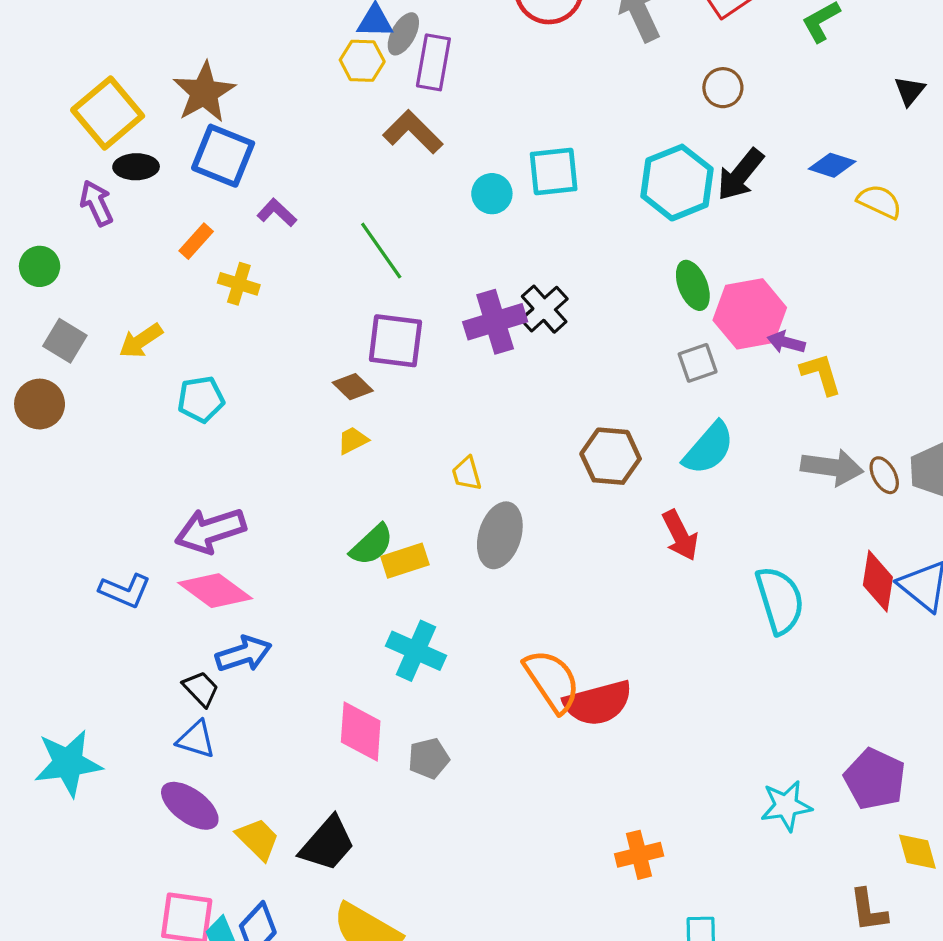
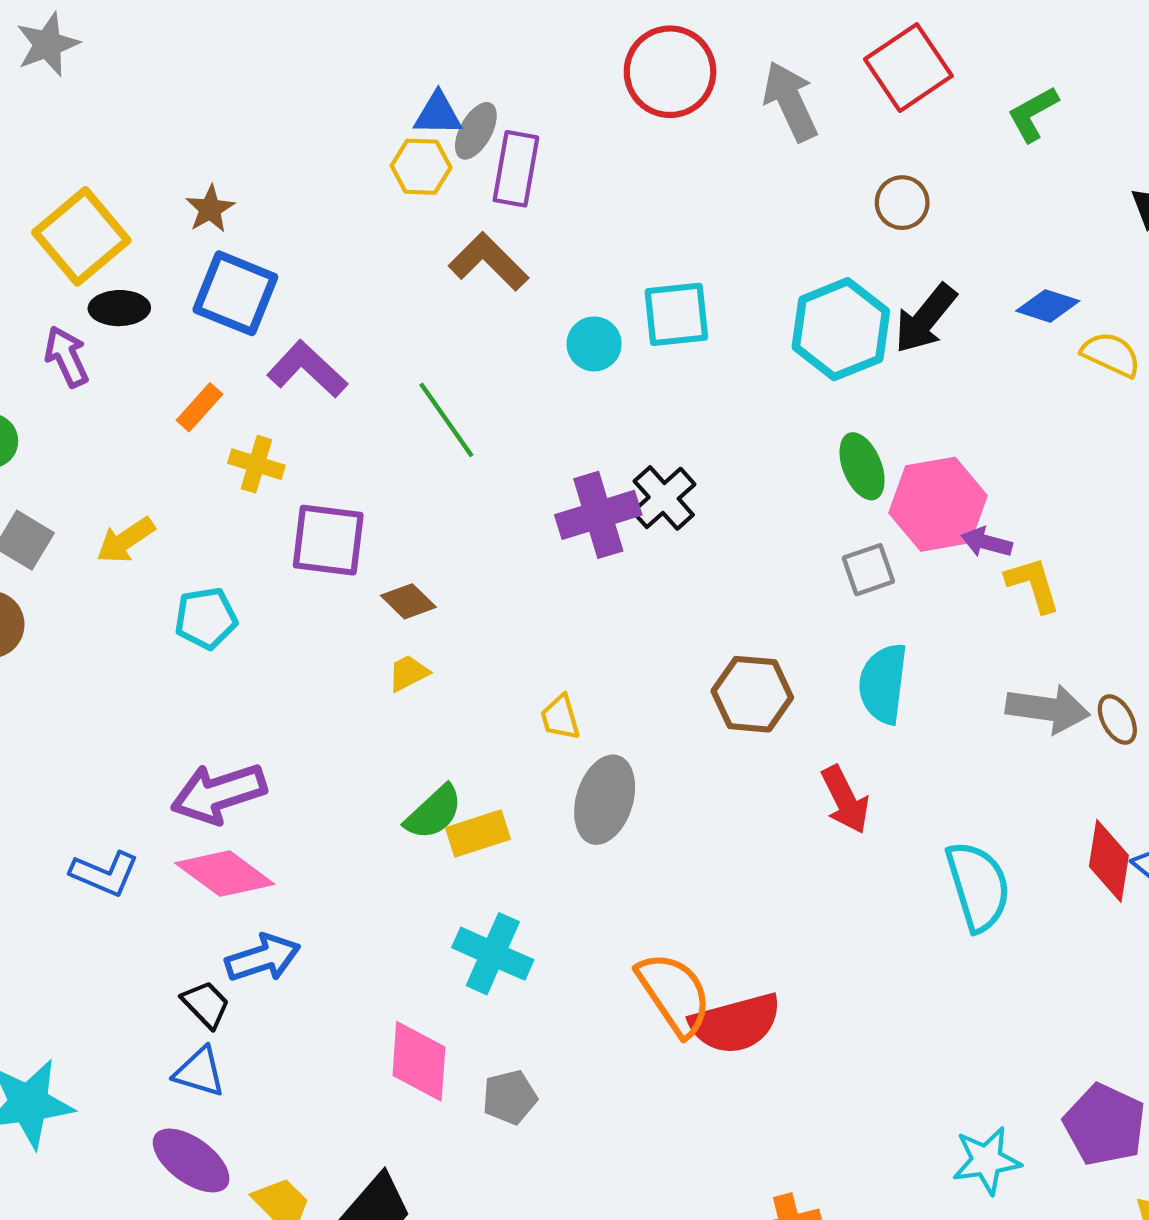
brown star: (204, 92) -> (210, 209), size x0.6
purple L-shape: (277, 213) -> (307, 369), size x1.5
purple square: (395, 341) -> (328, 540), moved
cyan semicircle: (709, 448) -> (883, 684), turned 146

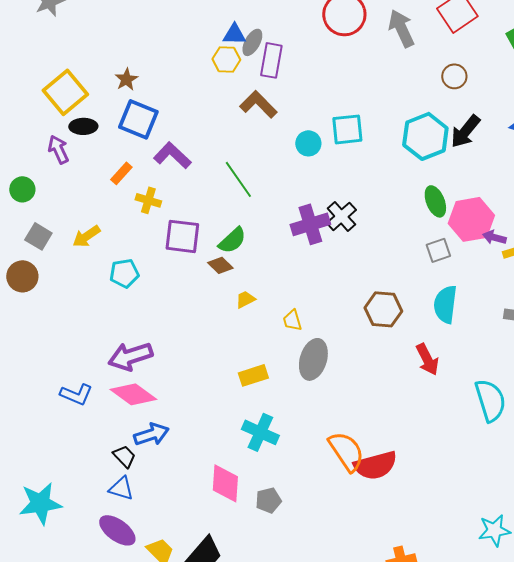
yellow trapezoid: (408, 673) -> (245, 299), moved
green semicircle: (434, 812) -> (232, 240), moved

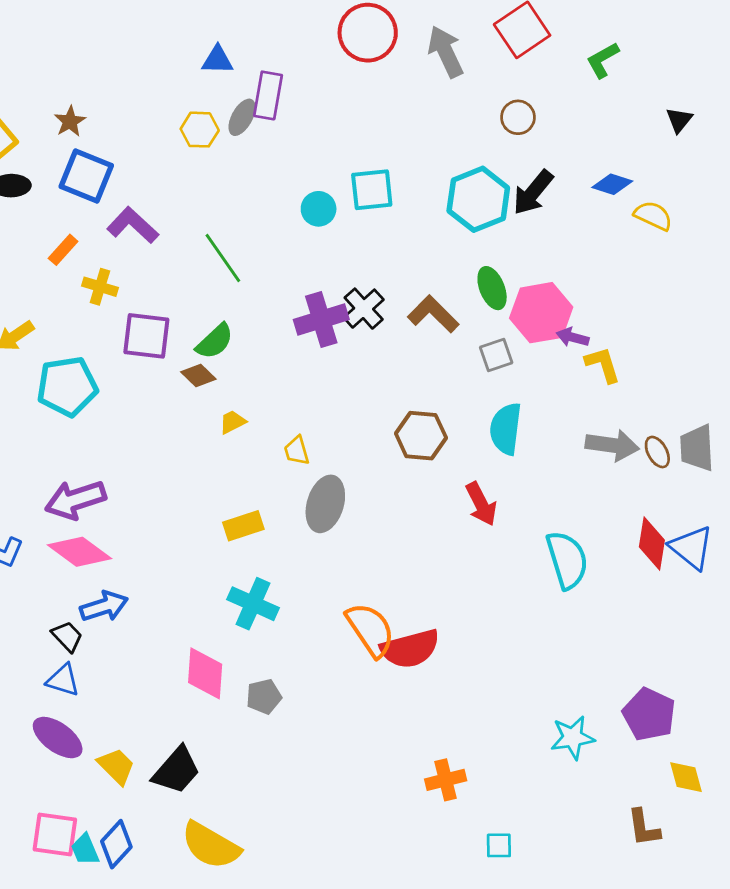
gray ellipse: (252, 42) -> (242, 117), moved
yellow hexagon: (226, 59) -> (200, 130), moved
brown L-shape: (258, 104) -> (433, 314), moved
cyan pentagon: (124, 273) -> (67, 386), size x1.5

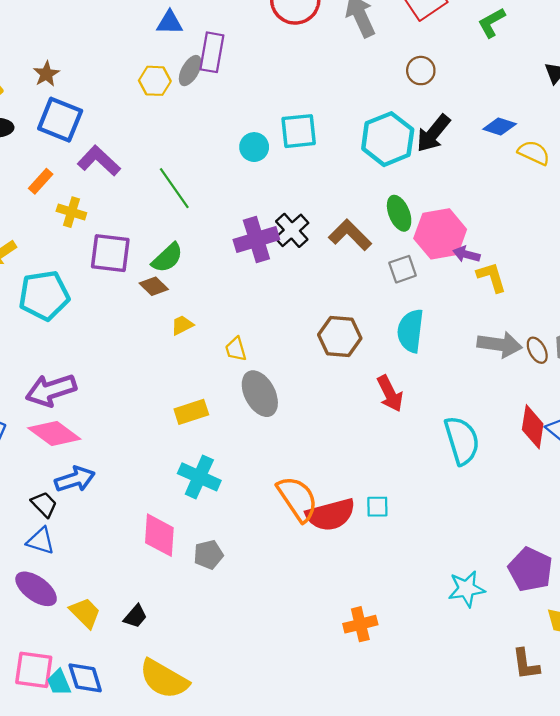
gray ellipse: (325, 504) -> (260, 394), turned -45
black trapezoid: (176, 770) -> (135, 616), size x0.6
blue diamond: (116, 844) -> (85, 678), turned -60
cyan square: (499, 845) -> (377, 507), moved

